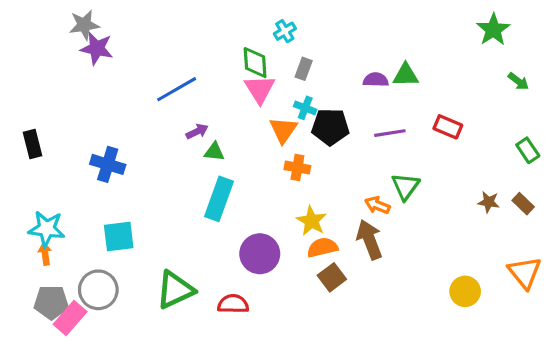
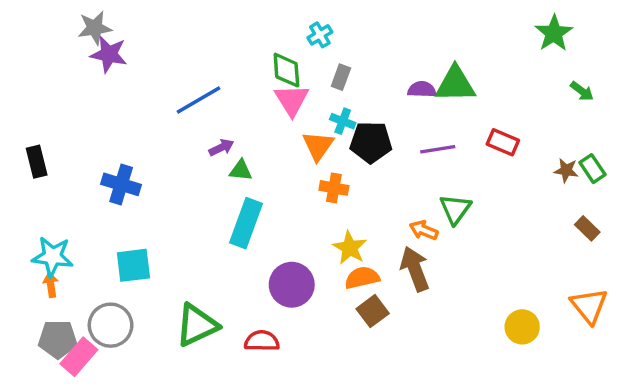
green triangle: (406, 75) -> (455, 84), size x1.4
brown star: (489, 202) -> (566, 170), moved

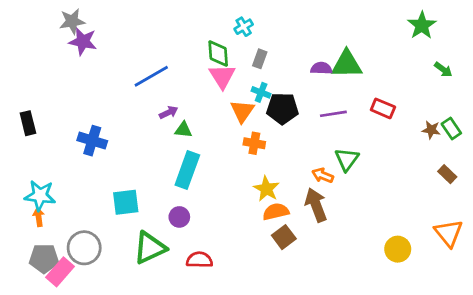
cyan square: (133, 265) -> (126, 202), moved
purple circle: (292, 285) -> (179, 217), moved, size x0.6

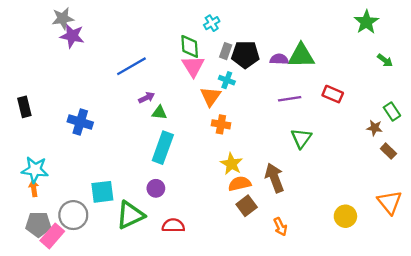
black pentagon: (282, 108) -> (245, 55), moved
brown star: (431, 130) -> (375, 128), moved
orange arrow: (323, 175) -> (280, 227), moved, turned -138
cyan square: (126, 202) -> (102, 192), moved

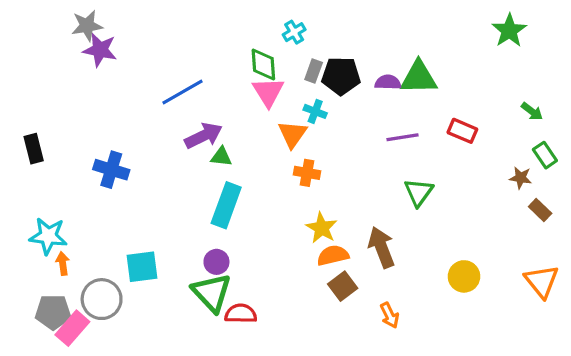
green arrow: (385, 60) -> (532, 111), moved
purple arrow: (147, 98) -> (204, 136), size x1.6
orange arrow: (34, 188) -> (63, 263), moved
green triangle: (130, 215) -> (212, 293), moved, turned -48
yellow circle: (345, 216) -> (464, 276), moved

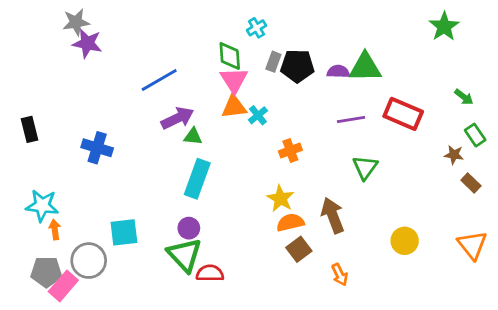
cyan cross: (315, 111) -> (258, 115), moved, turned 30
red rectangle: (462, 131) -> (403, 114), size x1.5
orange triangle: (292, 134) -> (234, 107), moved, turned 48
orange cross: (307, 173) -> (290, 151), moved, turned -30

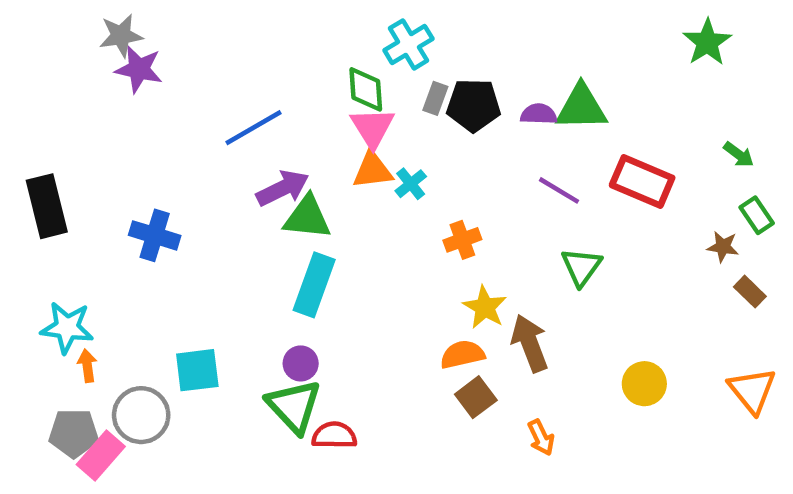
cyan cross: (257, 28) -> (408, 44), size x1.5
purple line: (351, 120) -> (559, 190), turned 40
black rectangle: (29, 129) -> (47, 206), size x1.5
green triangle: (193, 136) -> (307, 217), size x1.6
yellow star: (280, 198) -> (485, 307), moved

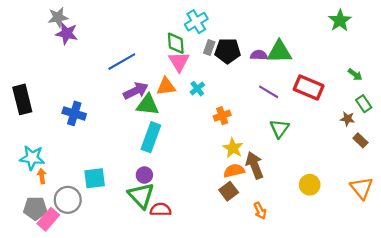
orange triangle: (373, 170) -> (166, 86), moved
orange semicircle: (462, 354) -> (234, 171), moved

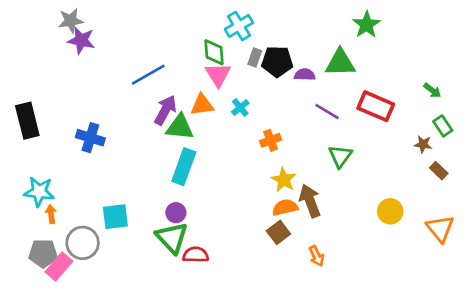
green star: (340, 21) -> (367, 25), moved
purple semicircle: (259, 55) -> (305, 75), moved
purple arrow: (136, 91) -> (165, 110), turned -35
yellow circle: (310, 185) -> (390, 211), moved

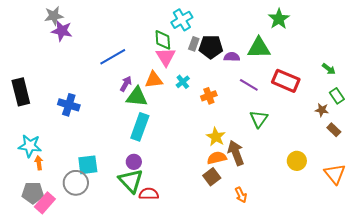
purple arrow: (165, 110) -> (126, 84), size x0.7
orange cross: (271, 140) -> (209, 96), moved
gray circle: (83, 243) -> (76, 183), moved

